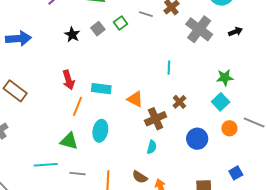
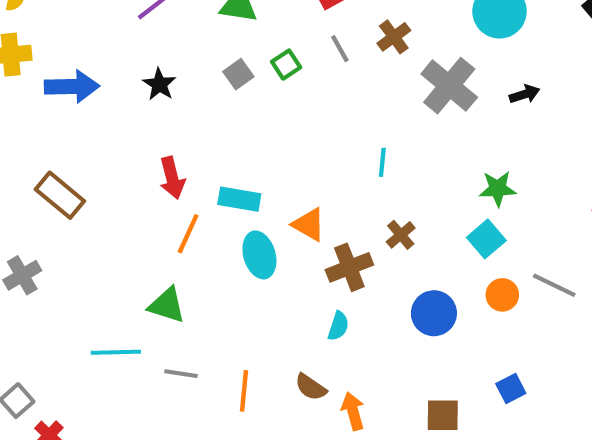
gray line: (146, 14) -> (340, 49), turned 40
black star: (72, 35) -> (159, 84), moved
cyan ellipse: (100, 131) -> (259, 255), moved, turned -30

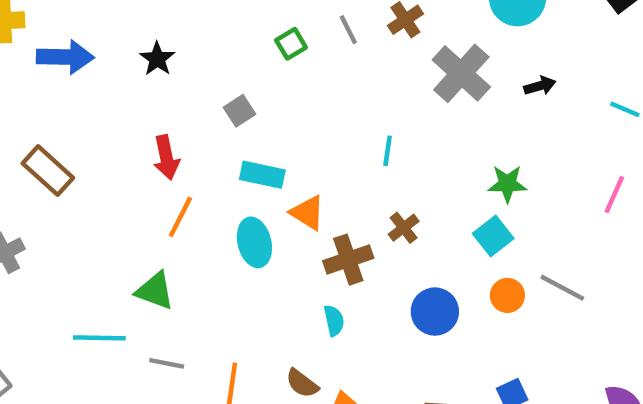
gray square: (238, 74) -> (239, 111), moved
cyan rectangle: (239, 199) -> (262, 175), moved
cyan semicircle: (338, 326) -> (334, 321), turned -32

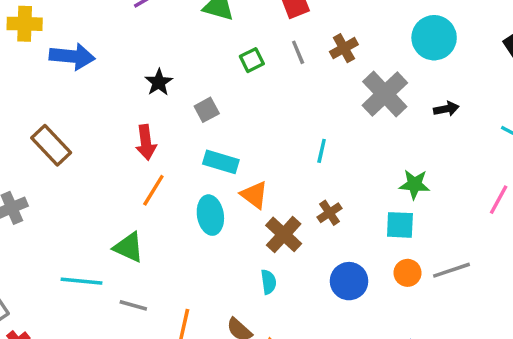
black star: (157, 59) -> (159, 82), moved
cyan square: (493, 236) -> (400, 225), turned 36
brown cross: (348, 260) -> (284, 234), turned -33
gray line: (562, 288) -> (451, 270), turned -51

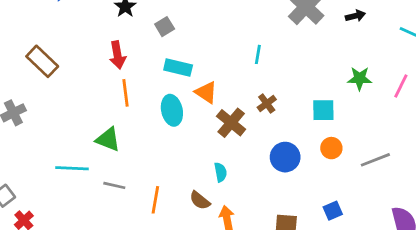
green star: (414, 184) -> (360, 78), moved
orange line: (153, 190) -> (125, 93), turned -36
gray line: (451, 270) -> (375, 160), moved
cyan semicircle: (269, 282) -> (221, 172), moved

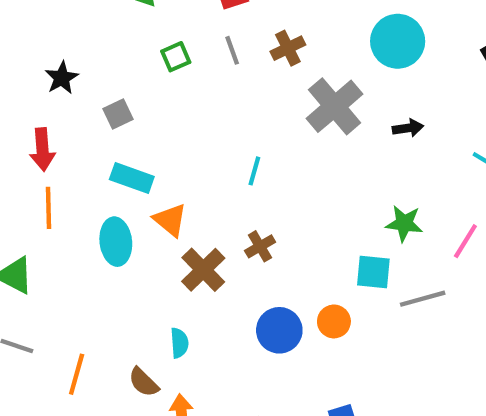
cyan square: (323, 110) -> (373, 272), moved
orange circle: (331, 148) -> (334, 321), moved
gray line: (375, 160) -> (423, 299), moved

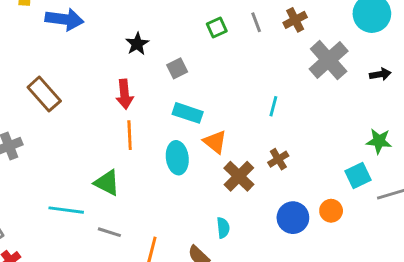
cyan square: (373, 272) -> (358, 176), turned -30

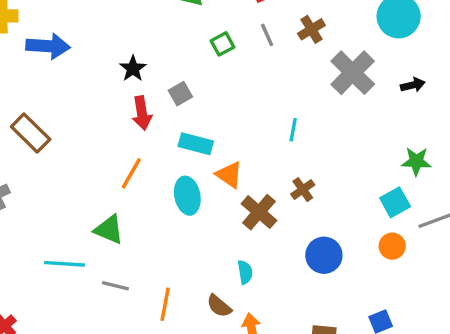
red arrow: (125, 94) -> (142, 113), moved
orange line: (130, 135) -> (131, 173), turned 36
orange circle: (331, 211) -> (392, 246), moved

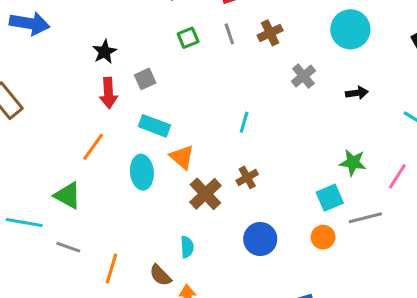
gray cross: (353, 73) -> (303, 76), size x0.6

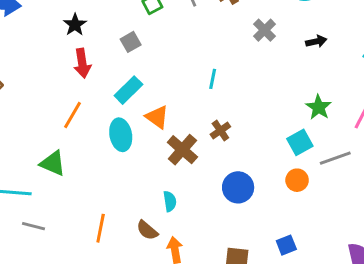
gray square: (145, 79) -> (131, 42), moved
cyan rectangle: (154, 126) -> (128, 90), turned -60
green star: (353, 163) -> (319, 107), turned 30
gray line: (68, 247) -> (33, 226), moved

